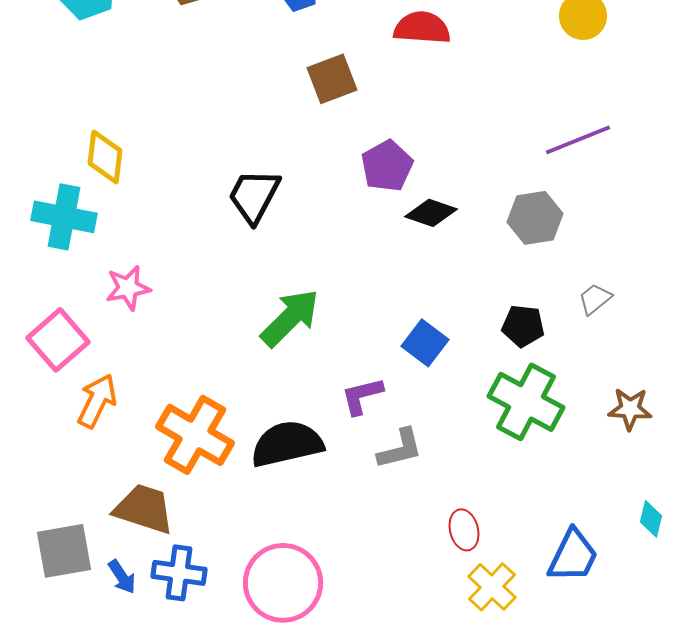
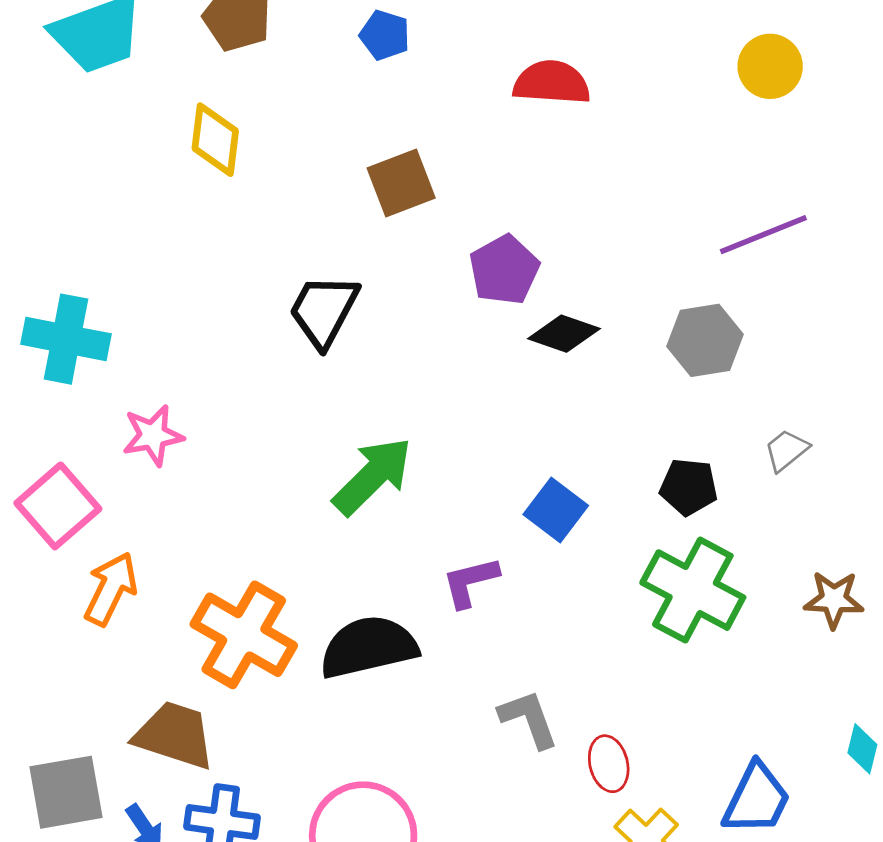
brown square: (332, 79) -> (401, 183), moved
yellow diamond: (105, 157) -> (215, 140), moved
gray L-shape: (400, 449) -> (529, 719), moved, turned -96

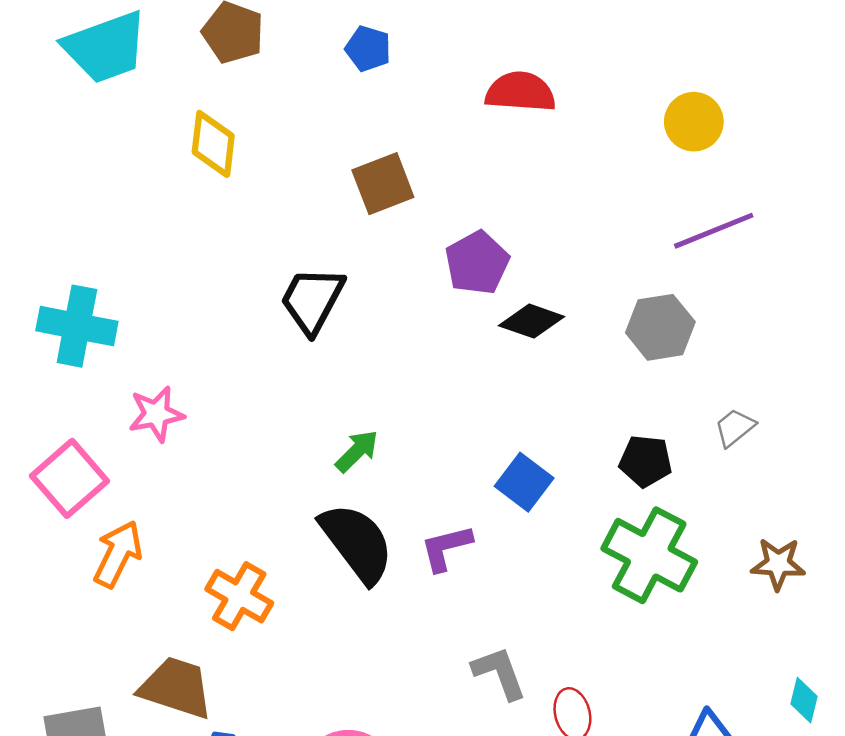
yellow circle: (770, 66) -> (694, 122), moved
green arrow: (373, 476) -> (357, 451), size x0.6
orange cross: (244, 635) -> (239, 596), size x0.7
black semicircle: (369, 647) -> (357, 543), moved, turned 66

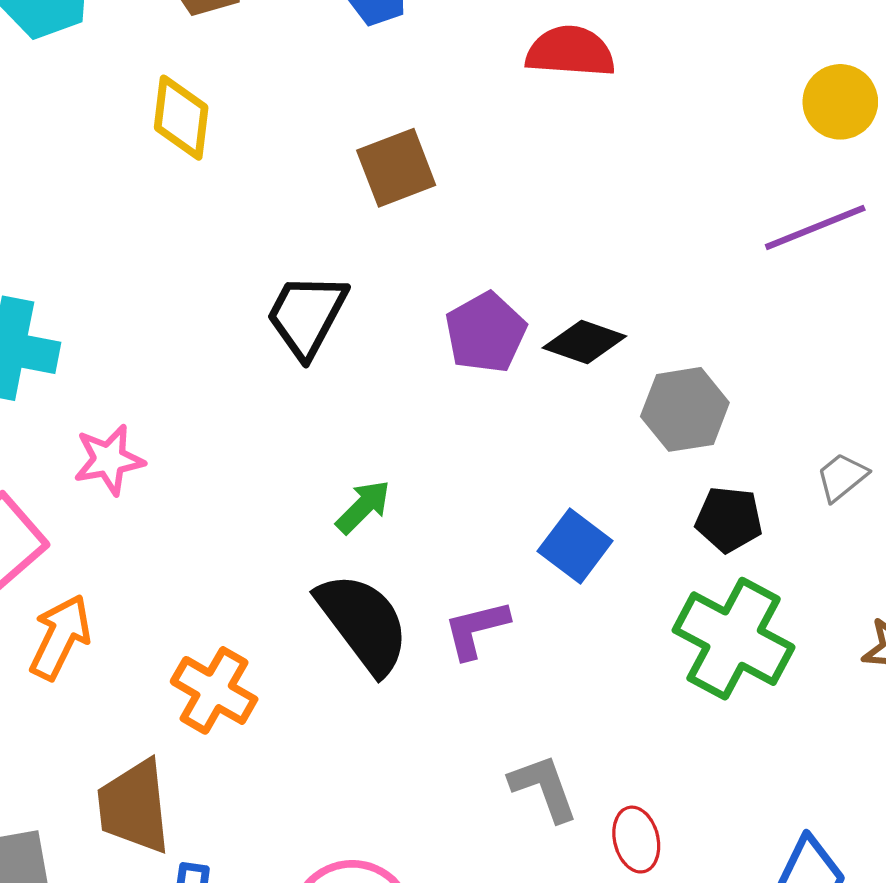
yellow circle: (694, 122) -> (840, 102), moved
purple pentagon: (477, 263) -> (486, 333), moved
gray hexagon: (660, 327) -> (685, 409), moved
brown trapezoid: (176, 688) -> (134, 807), turned -114

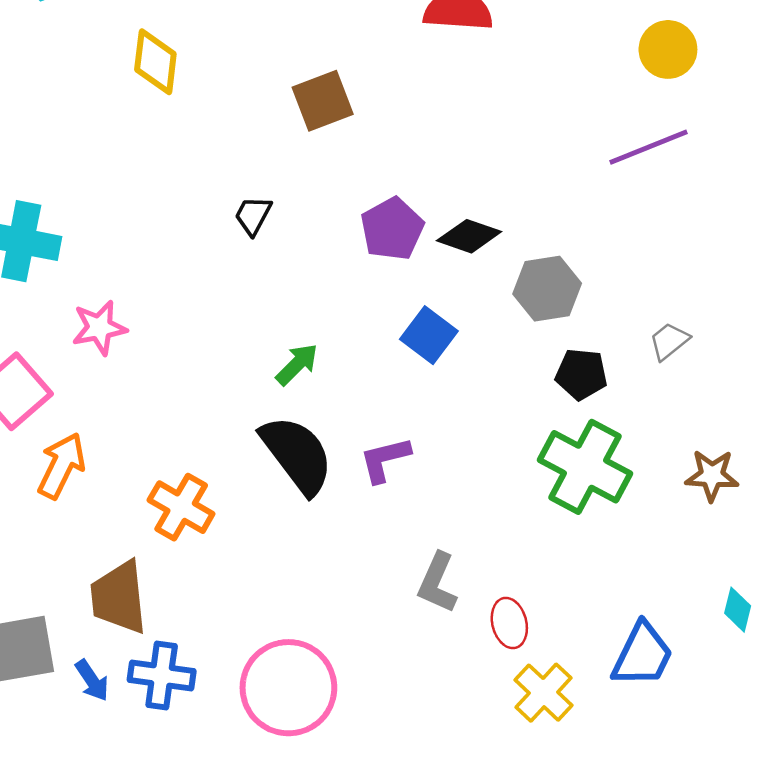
black trapezoid: (307, 315) -> (253, 215), size x0.6
blue square: (575, 546) -> (429, 335), moved
gray L-shape: (544, 788) -> (437, 583), turned -136

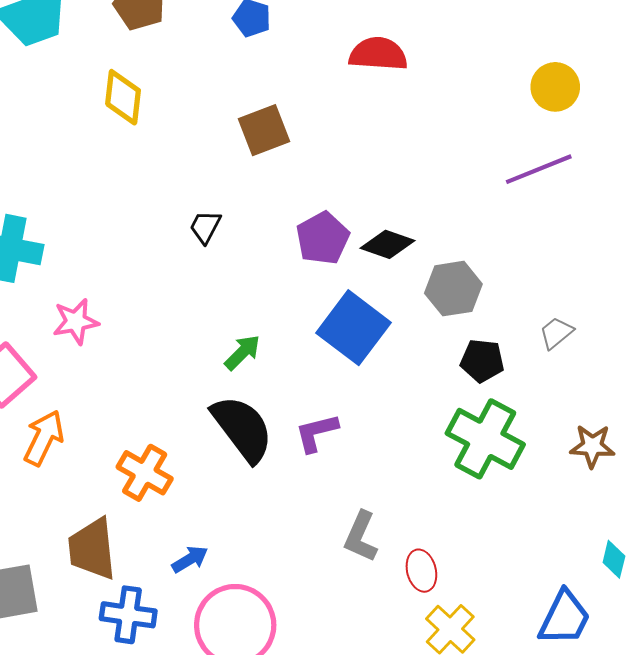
blue square: (429, 335) -> (354, 328), size x1.5
blue trapezoid: (642, 655) -> (564, 618), moved
blue arrow: (92, 680) -> (190, 559), moved, turned -87

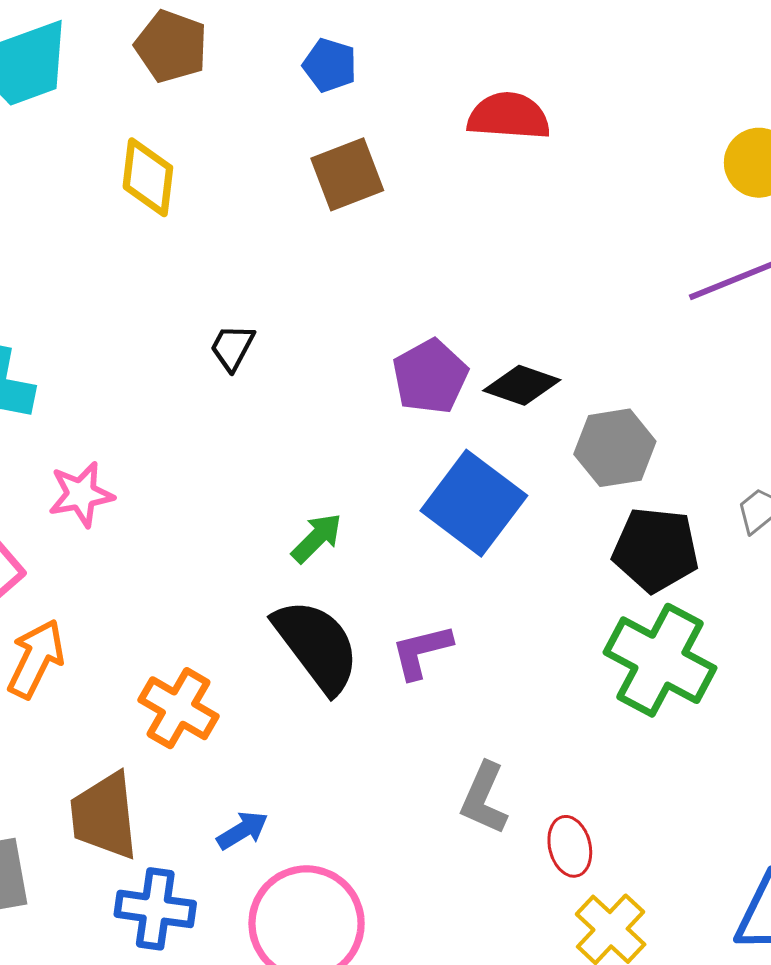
brown square: (264, 130) -> (347, 174), moved
black trapezoid: (205, 227) -> (232, 347), moved
black pentagon: (482, 361) -> (656, 550), size x1.4

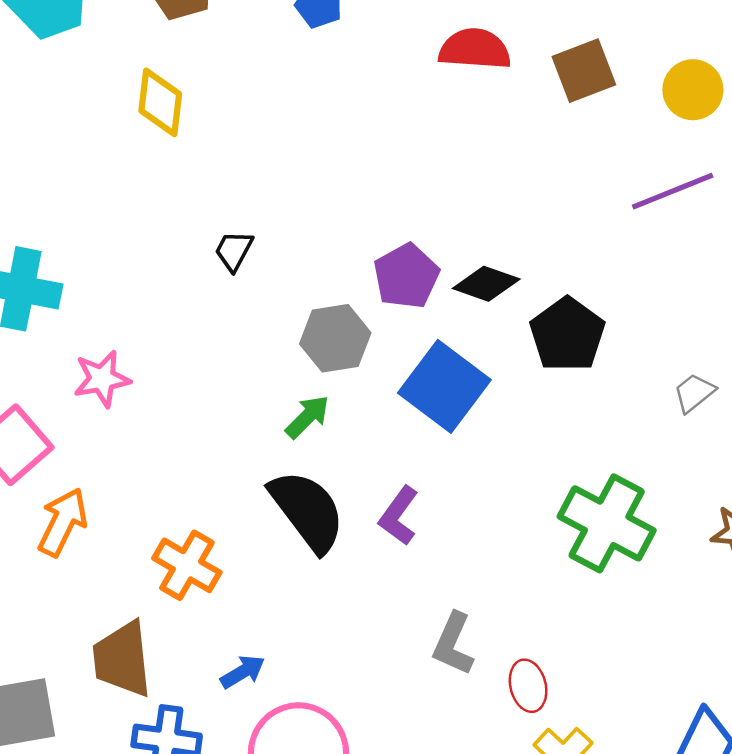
brown square: (347, 174) -> (584, 71), moved
gray hexagon: (615, 448) -> (335, 338), moved
black pentagon: (656, 550) -> (567, 334), moved, turned 30
purple L-shape: (421, 651) -> (399, 516), turned -40

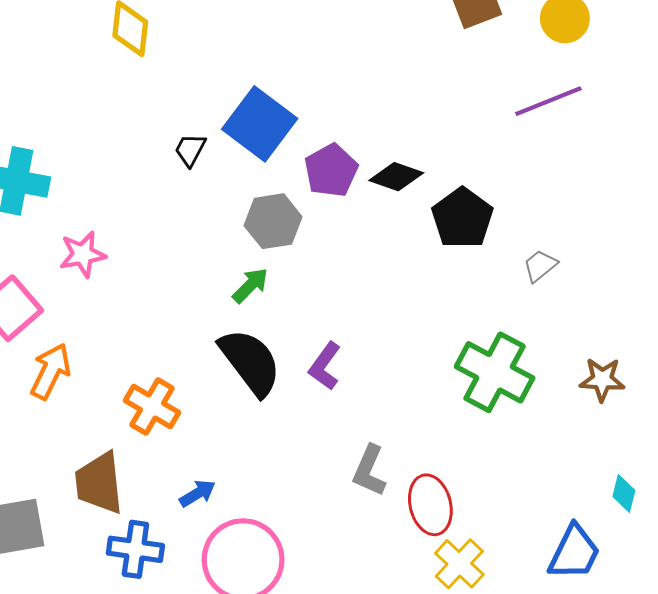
blue square: (444, 386) -> (260, 124), moved
gray trapezoid: (694, 393) -> (540, 266), moved
red ellipse: (528, 686) -> (430, 505), size x1.4

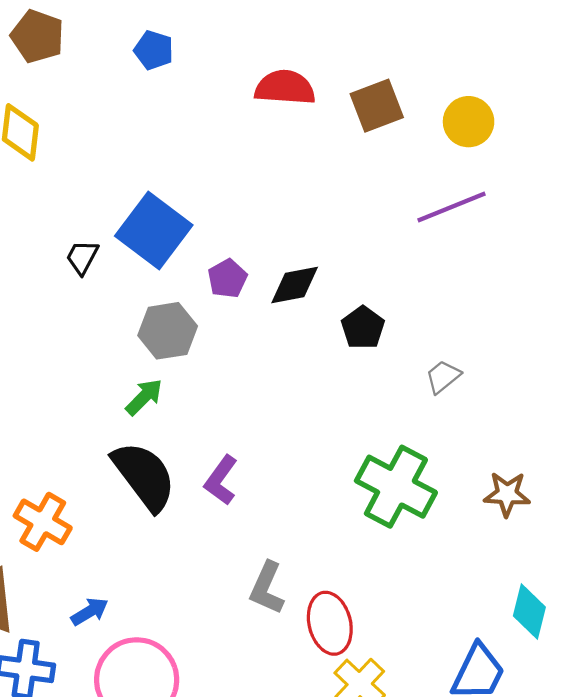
purple pentagon: (331, 170) -> (227, 279), size x0.7
black diamond: (396, 177) -> (295, 285), turned -30
black pentagon: (462, 218) -> (363, 328), size x0.7
cyan diamond: (624, 493) -> (529, 612), size x1.4

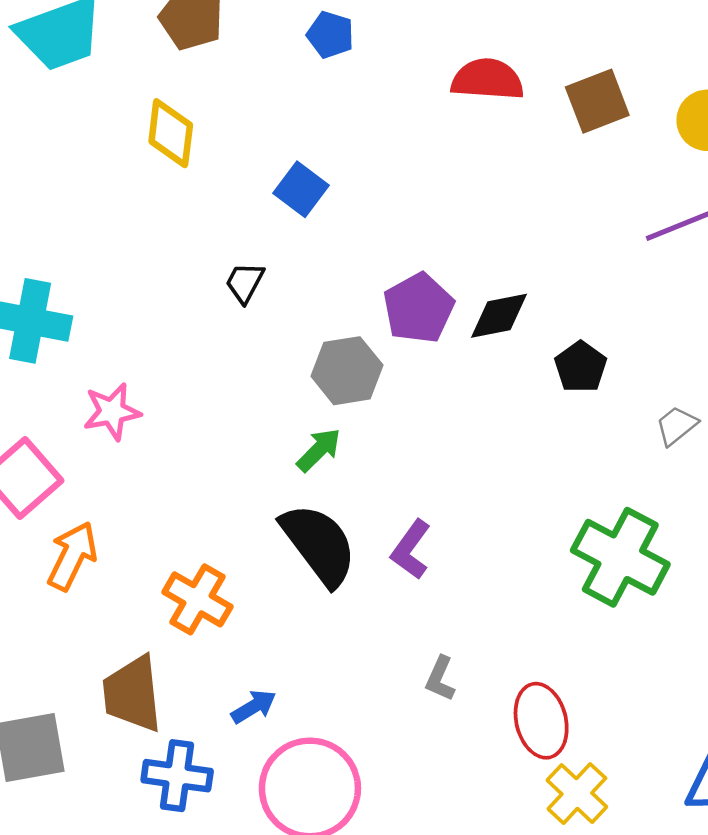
blue square: (154, 231) -> (301, 189), moved, size x0.6
purple pentagon: (227, 279) -> (418, 308), size x1.5
gray L-shape: (267, 588) -> (440, 679), moved, size x0.7

